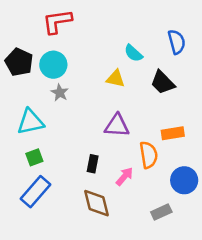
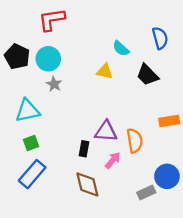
purple triangle: (117, 126) -> (106, 131), moved
orange rectangle: (173, 133) -> (169, 121), moved
blue circle: (184, 180) -> (167, 176), moved

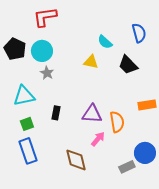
black rectangle: (84, 149) -> (56, 113), moved
blue rectangle: (32, 174) -> (28, 151), turned -60

